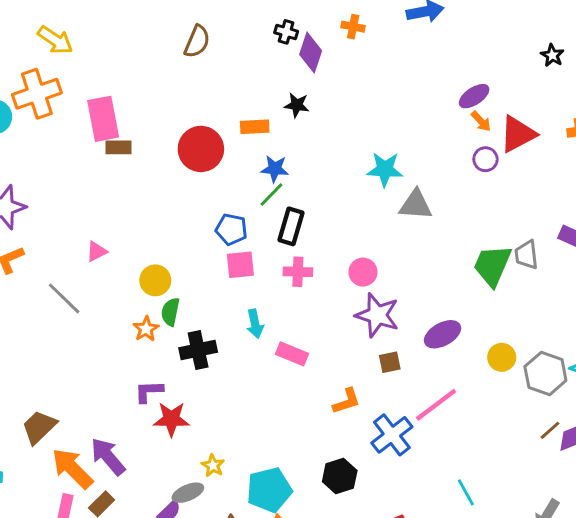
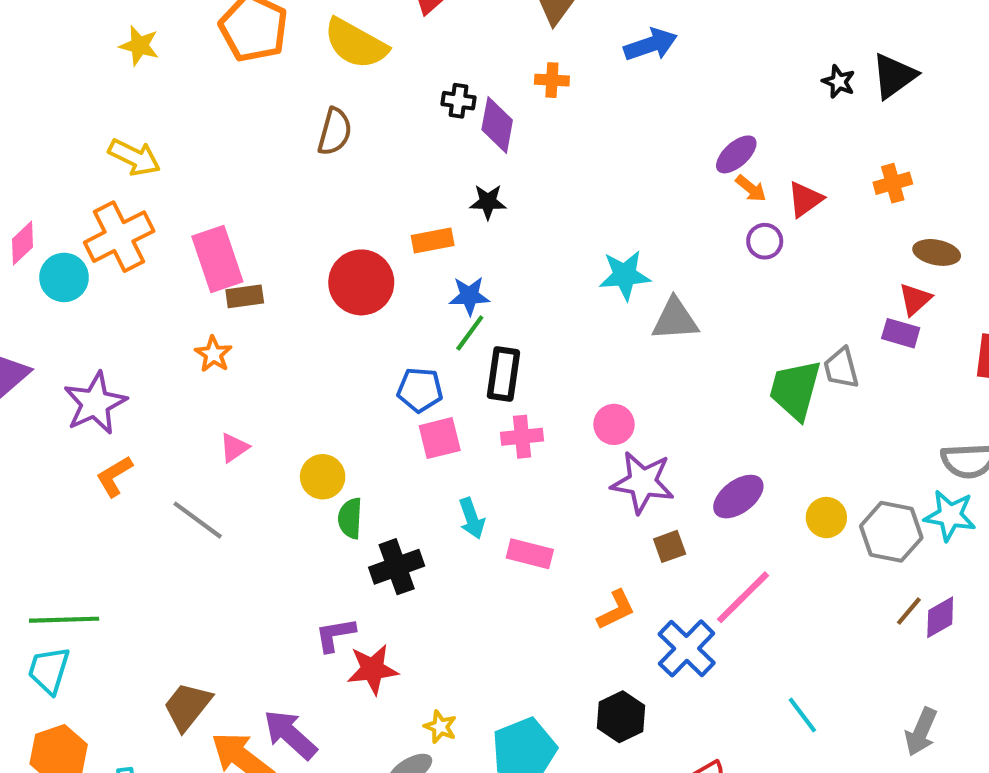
red triangle: (518, 134) -> (805, 199), size x0.7
orange star: (146, 329) -> (213, 354), moved

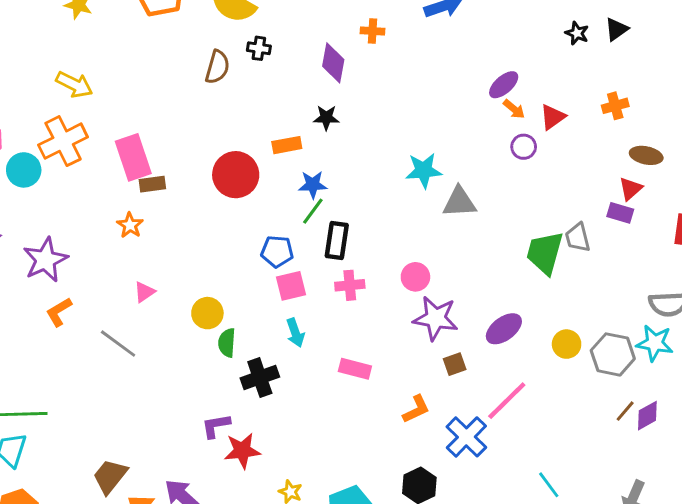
black triangle: (894, 76) -> (616, 29), size x0.7
black cross: (458, 101) -> (259, 48), moved
cyan arrow: (472, 518) -> (295, 333), moved

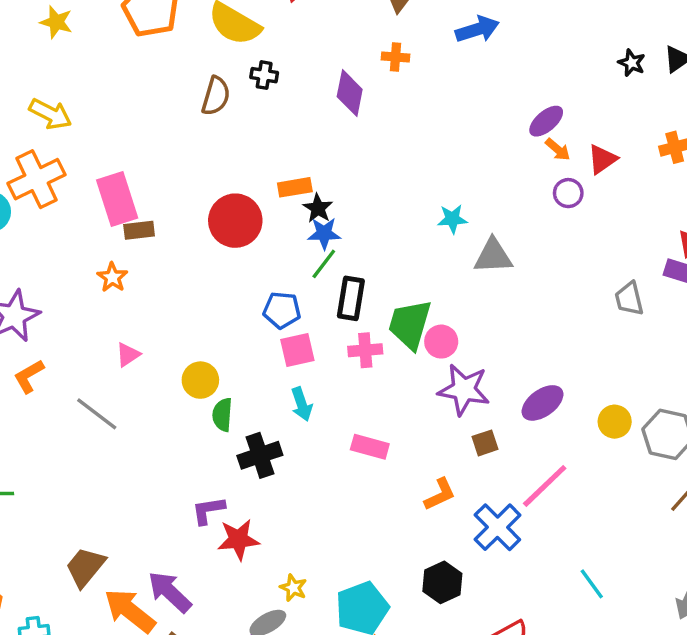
black star: (326, 118) -> (318, 208), moved, turned 30
cyan star: (424, 170) -> (452, 219), size x0.7
green trapezoid: (545, 253) -> (410, 324), moved

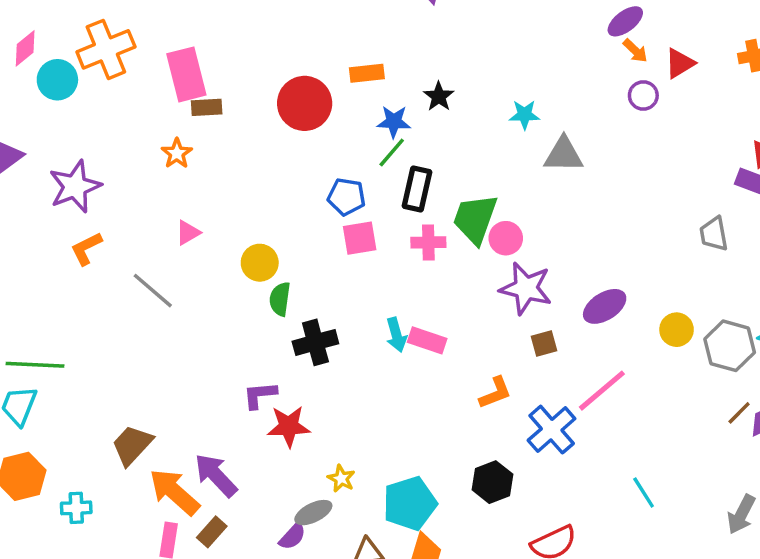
black star: (318, 208) -> (439, 96), moved
gray trapezoid: (629, 299) -> (714, 234), moved
cyan arrow: (302, 404) -> (396, 335), moved

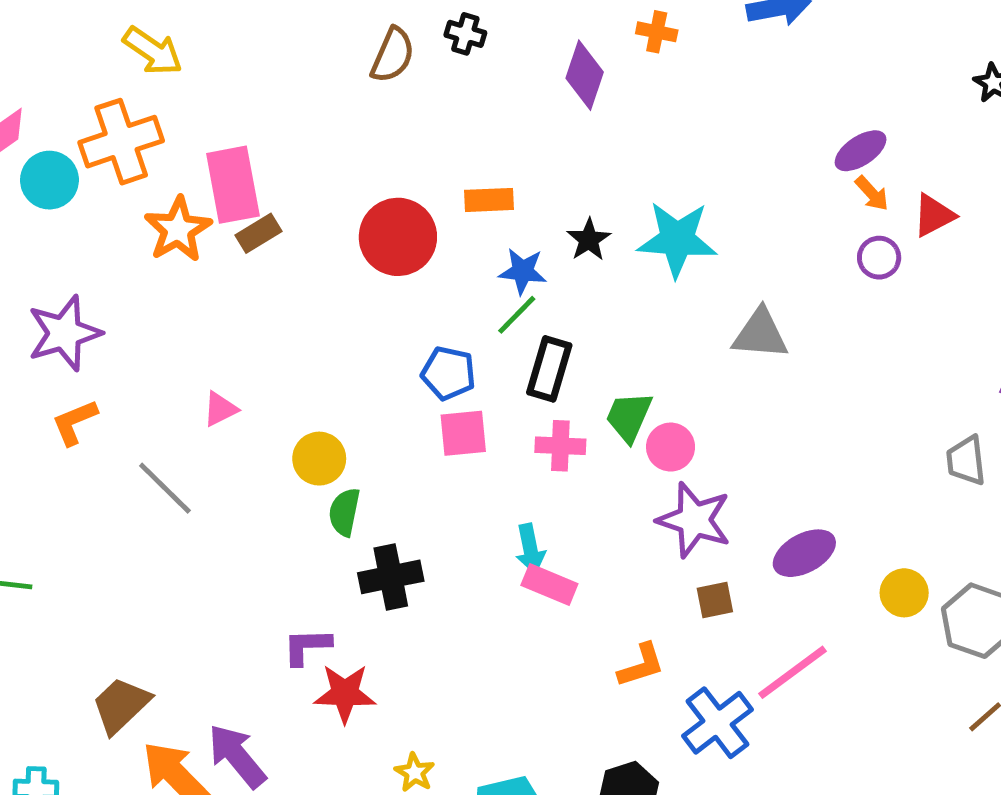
brown rectangle: (207, 107) -> (259, 233), turned -32
cyan star: (524, 115) -> (677, 239), moved, size x1.8
orange star: (177, 153) -> (178, 229), moved, size x1.5
green trapezoid: (475, 219) -> (629, 417), size x0.7
cyan arrow: (396, 335) -> (530, 549), moved

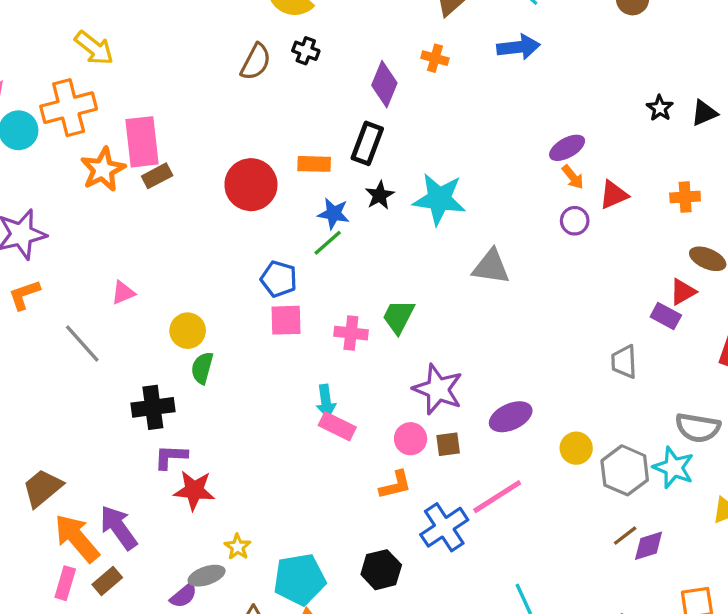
black rectangle: (549, 369) -> (367, 143), moved
pink circle: (671, 447) -> (411, 439), moved
black cross: (391, 577) -> (153, 407), moved

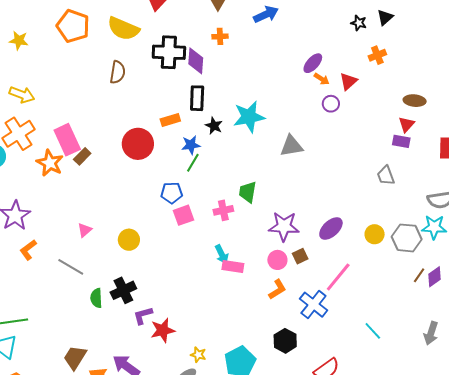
black cross: (306, 51) -> (169, 52), moved, size x2.0
orange cross: (685, 197) -> (377, 55), moved
green semicircle: (202, 368) -> (96, 298), moved

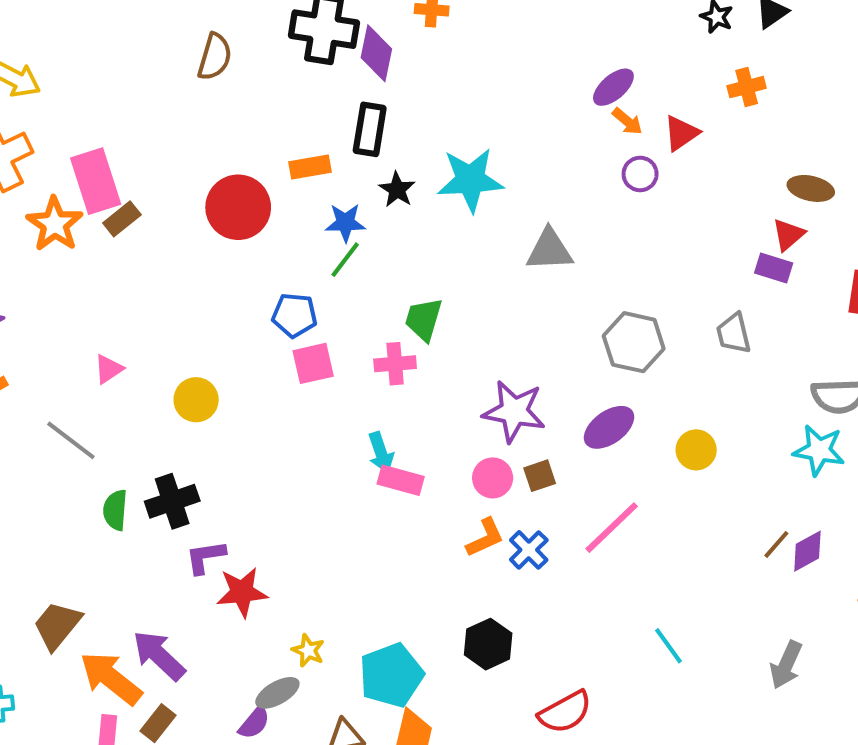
green trapezoid: (248, 192) -> (424, 319), moved
gray hexagon: (407, 238) -> (634, 342), moved
blue cross: (313, 305) -> (529, 550), moved, size x0.7

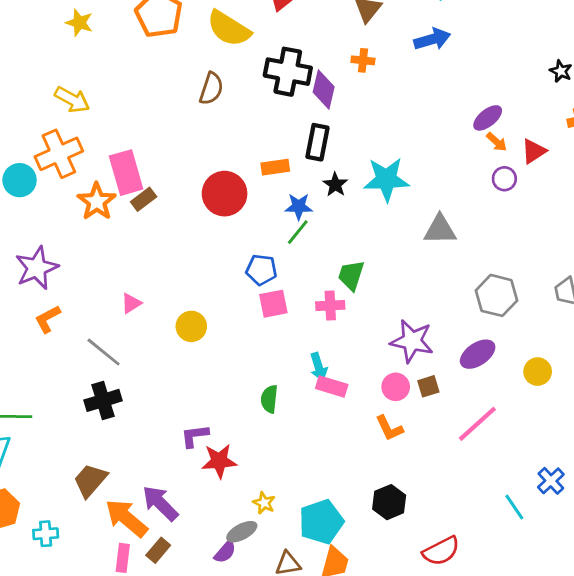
black cross: (172, 501) -> (103, 400), moved
green semicircle: (115, 510) -> (269, 399), moved
orange L-shape: (485, 538) -> (389, 428), turned 88
blue cross: (529, 550) -> (551, 481), moved

